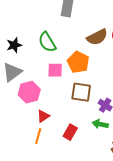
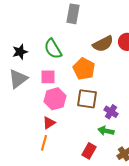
pink square: (55, 70) -> (48, 77), moved
pink hexagon: (29, 92) -> (55, 99), moved
red rectangle: (70, 132) -> (89, 151), moved

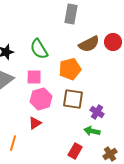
gray rectangle: (73, 14) -> (71, 14), moved
orange pentagon: (84, 69) -> (70, 69), turned 30
orange line: (44, 143) -> (13, 143), moved

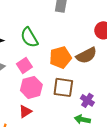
brown semicircle: (89, 44) -> (86, 55), moved
pink square: (34, 77) -> (24, 65), turned -35

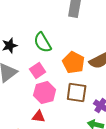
orange pentagon: (60, 57) -> (74, 63), turned -30
red triangle: (25, 111) -> (39, 117), turned 40

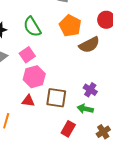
orange pentagon: (74, 63) -> (70, 26), moved
brown square: (77, 93) -> (56, 98), moved

